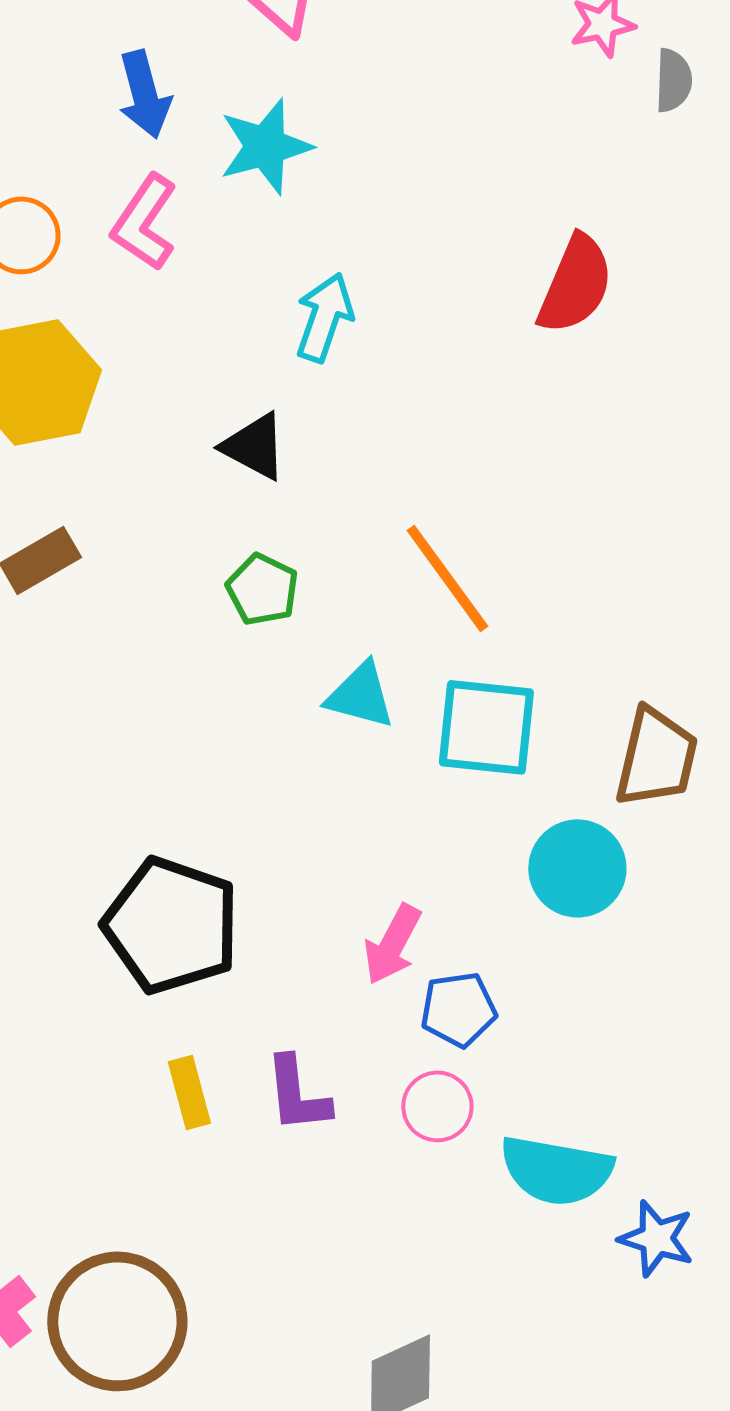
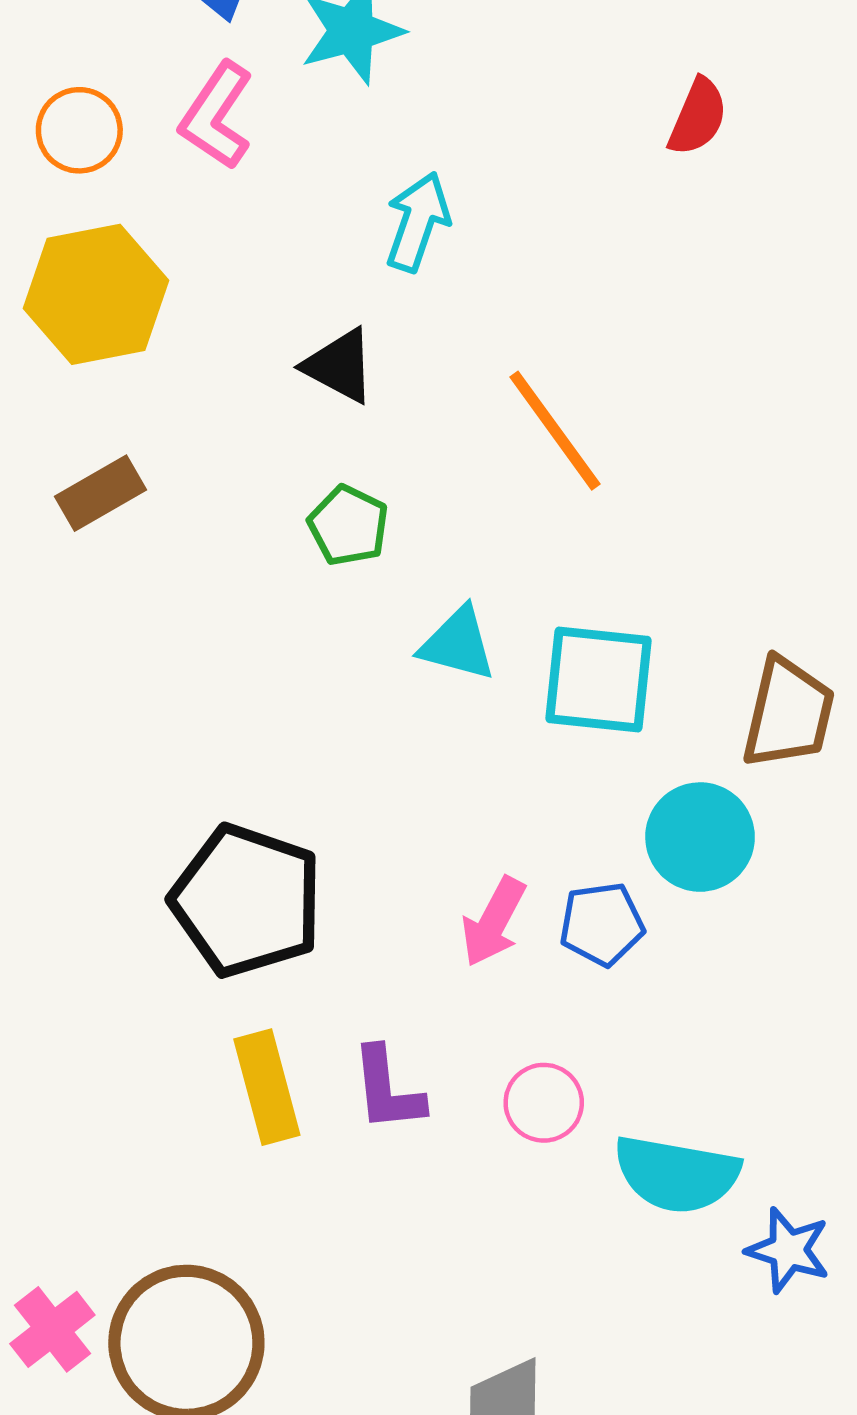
red semicircle: (575, 284) -> (698, 117), moved, size x0.7
orange line: (447, 578) -> (555, 431), moved
blue pentagon: (458, 1009) -> (602, 924), moved
yellow rectangle: (189, 1092) -> (267, 1087), size x1.4

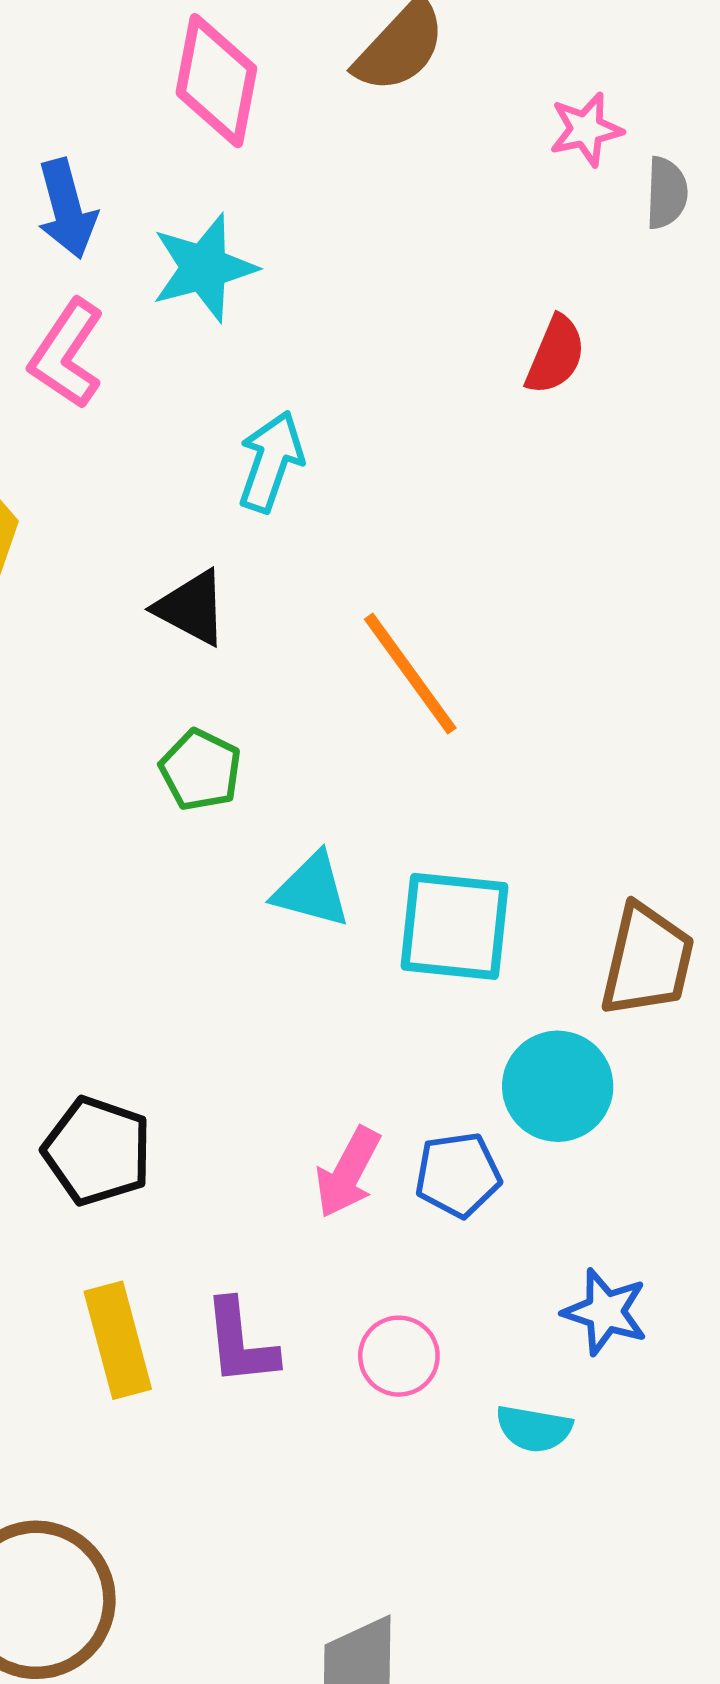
black pentagon: (247, 901) -> (97, 1151), size x0.7
cyan semicircle: (677, 1174) -> (534, 1429), size x0.6
blue star: (788, 1250) -> (605, 1312), moved

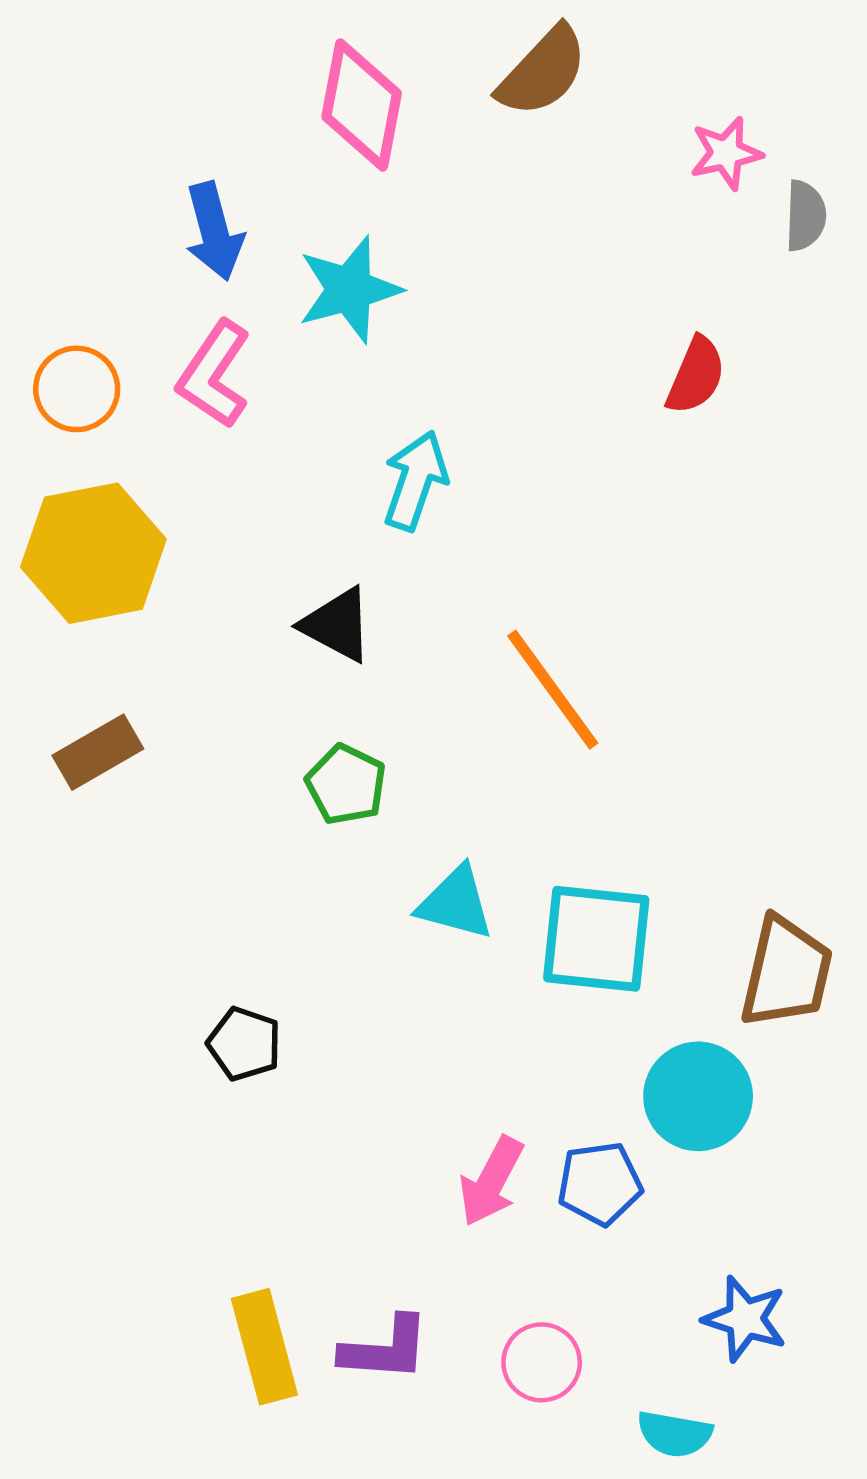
black pentagon: (97, 1151) -> (244, 1044), moved, size x0.7
purple L-shape: (240, 1342) -> (385, 1349), turned -80

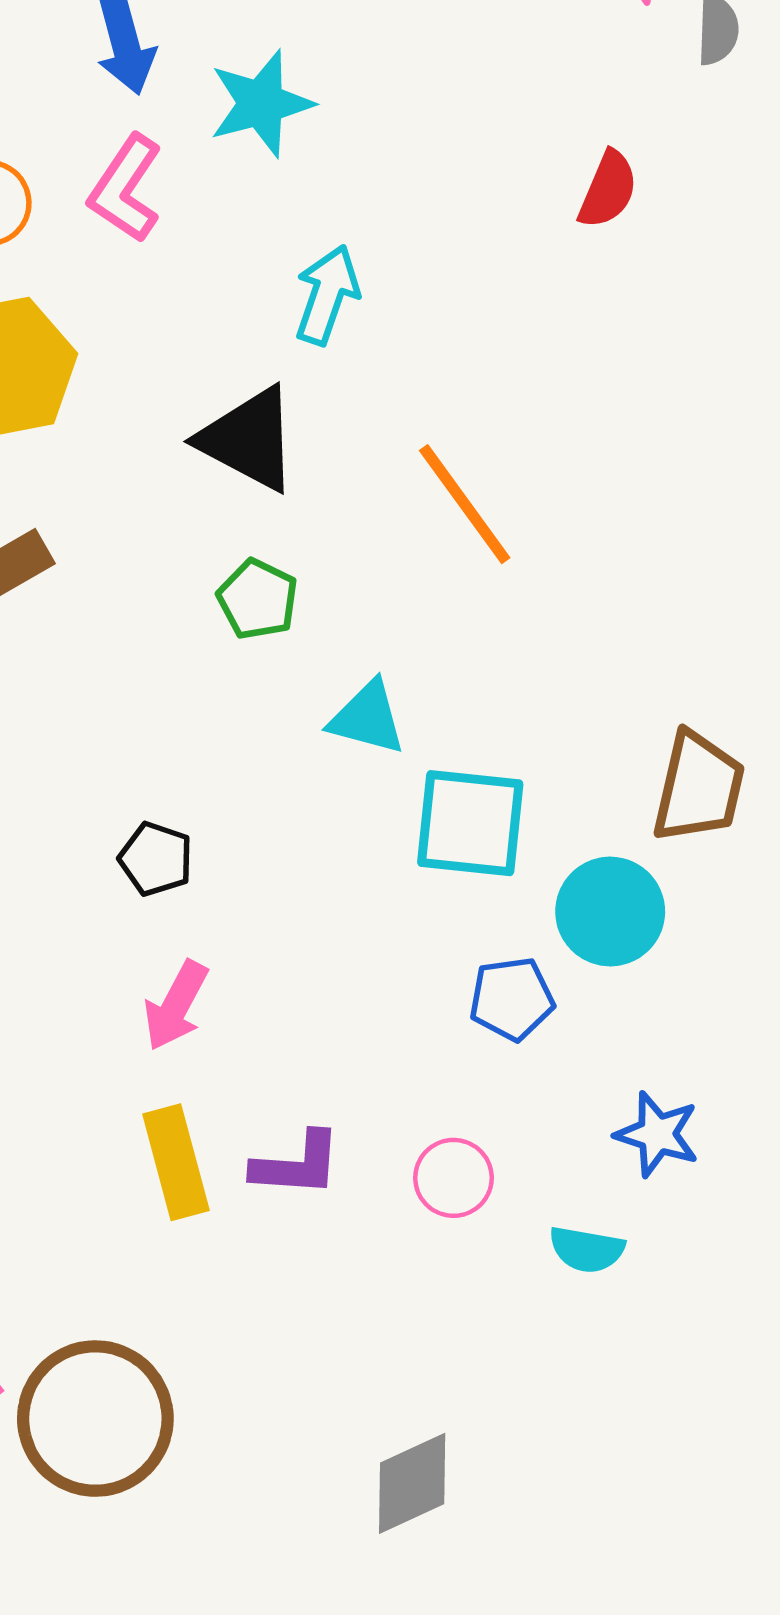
black triangle: (337, 625) -> (249, 439), size x1.4
cyan square: (596, 939) -> (470, 823), moved
pink arrow: (491, 1181) -> (176, 1006), moved

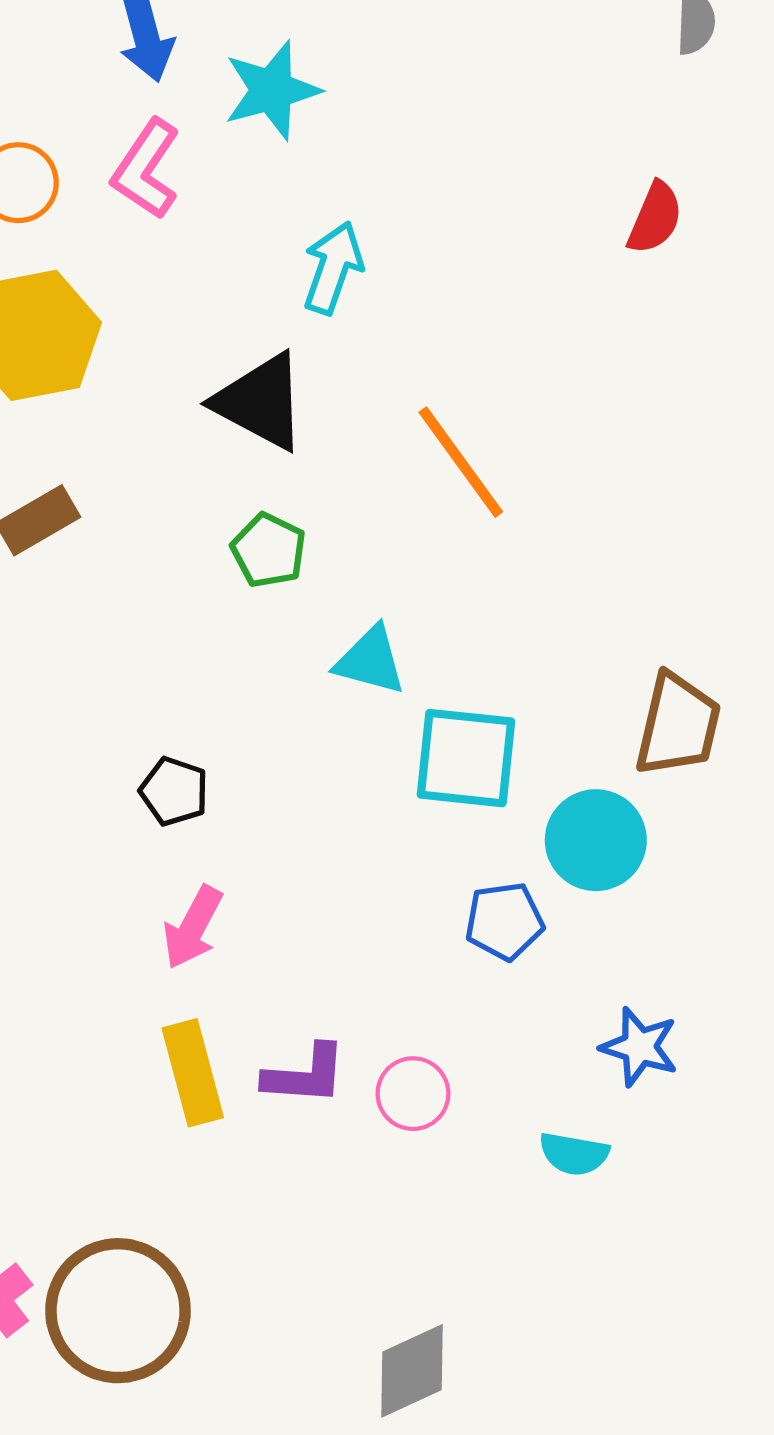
red semicircle: (608, 190) -> (655, 218), moved
pink circle: (454, 1178) -> (413, 1094), moved

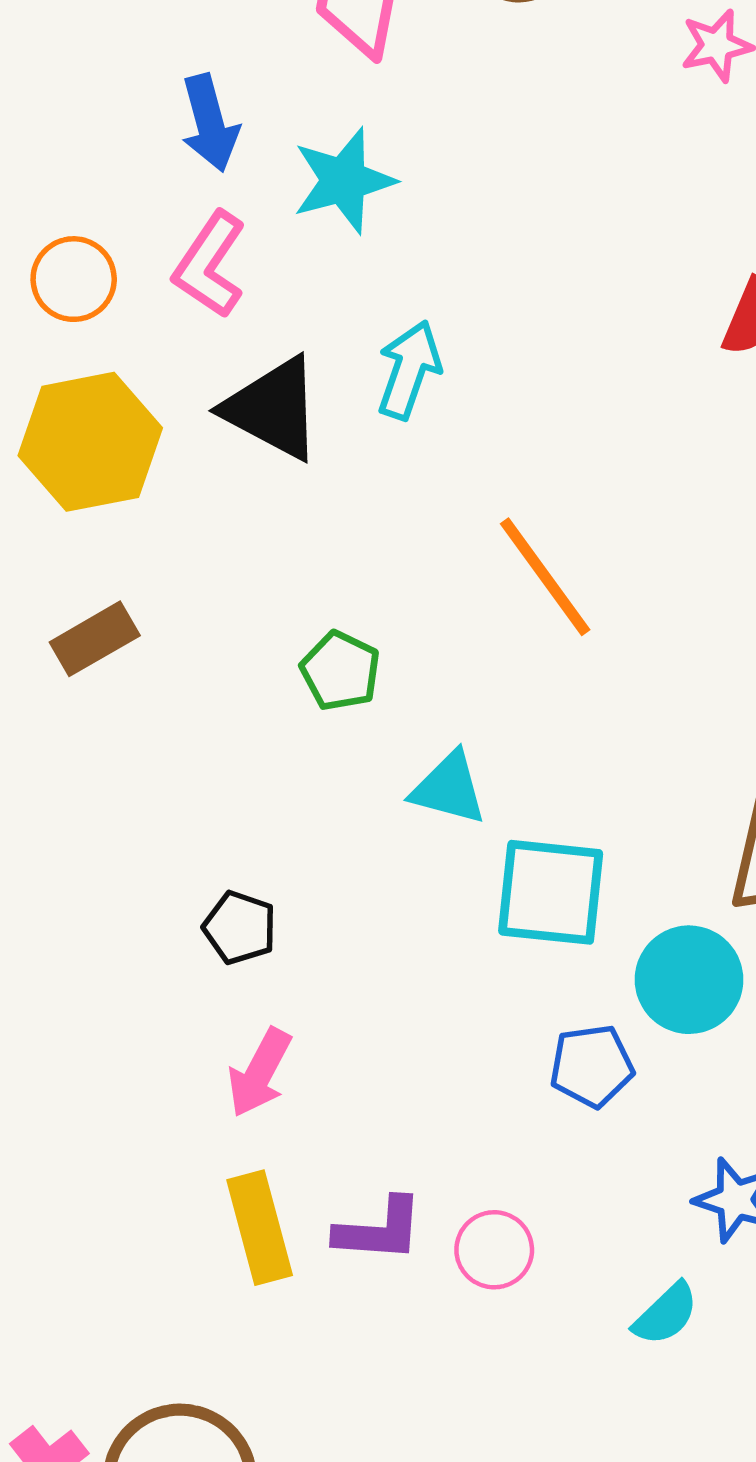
black triangle: (260, 402) -> (273, 409), moved
cyan semicircle: (574, 1154) -> (666, 1314), turned -54

